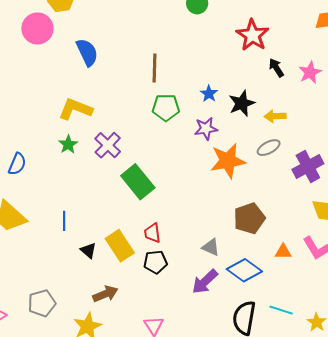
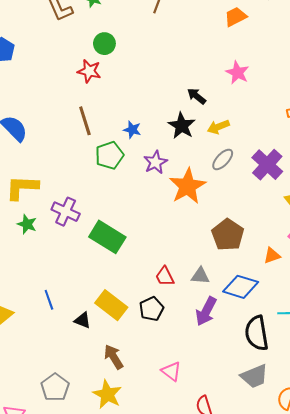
red star: (252, 35) -> (89, 71), moved, size x0.7
black arrow: (276, 68) -> (197, 96), moved
blue star: (209, 94) -> (132, 130), moved
red trapezoid: (152, 233) -> (165, 276), moved
brown arrow: (105, 294) -> (114, 357), turned -80

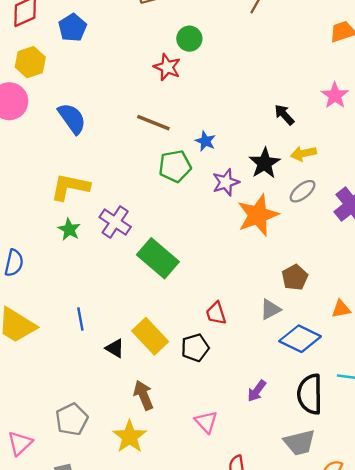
brown line: (85, 121) -> (153, 123), turned -60
black star: (182, 126) -> (265, 163), moved
brown pentagon: (228, 235) -> (295, 277), size x0.7
gray triangle: (200, 276) -> (270, 309), moved, turned -42
purple arrow: (206, 311) -> (257, 391), moved, size x0.7

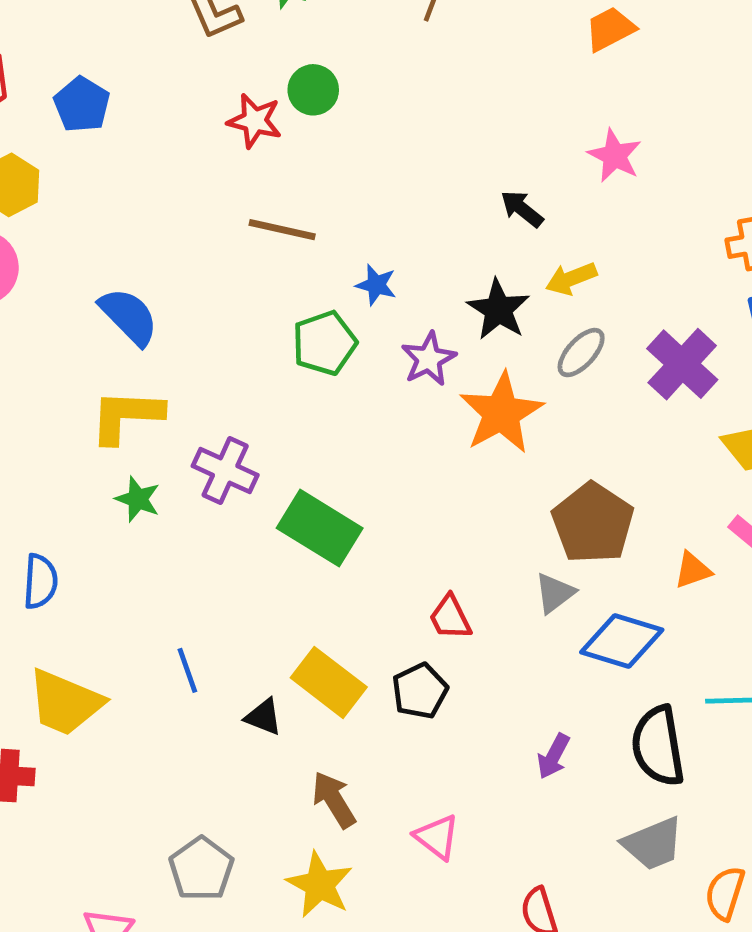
red star: (167, 67) -> (255, 121), moved
blue semicircle: (72, 118) -> (129, 316), moved
brown line: (153, 123) -> (282, 230), moved
brown pentagon: (295, 277) -> (593, 523), size x1.6
pink triangle: (206, 422) -> (437, 837), moved

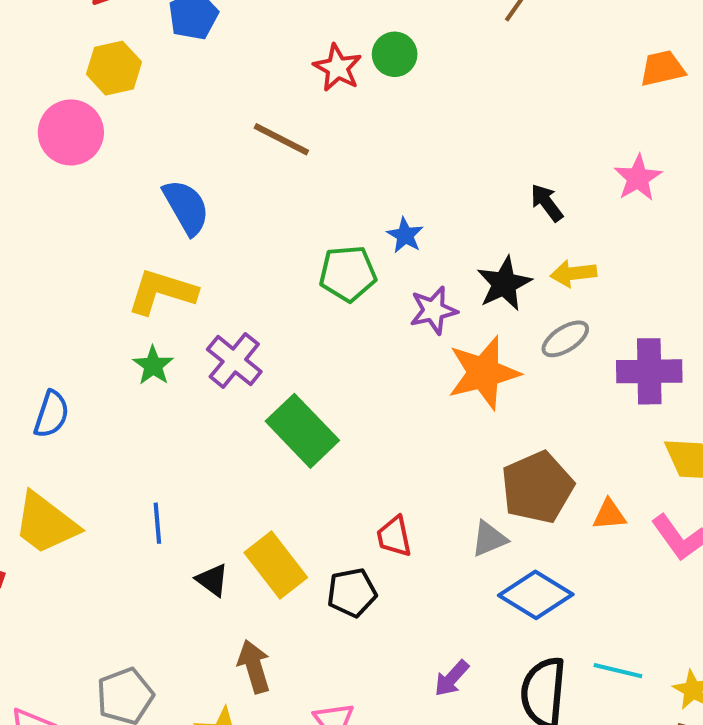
brown line: (282, 230) -> (281, 139), moved
purple cross: (682, 364) -> (649, 371), turned 32
orange triangle: (693, 570) -> (609, 515), moved

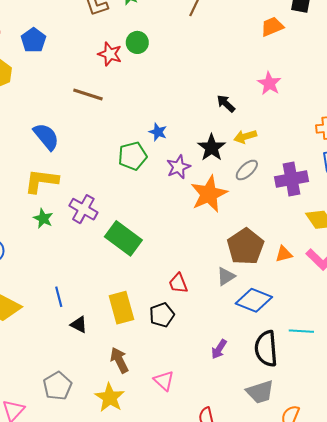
yellow rectangle: (276, 565) -> (121, 308), turned 32
black triangle: (212, 580) -> (79, 325), moved

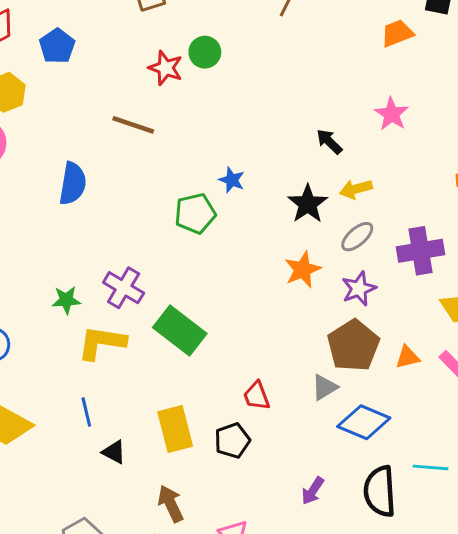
blue semicircle: (46, 137) -> (73, 184), turned 48
purple star: (178, 167) -> (359, 289), moved
yellow L-shape: (41, 181) -> (102, 343), moved
orange star: (209, 194) -> (303, 270), size x0.7
green star: (43, 218) -> (66, 300), turned -30

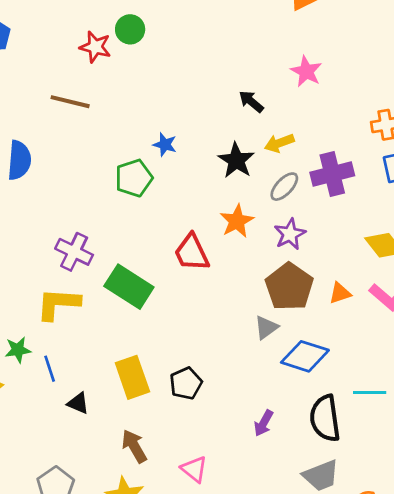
purple cross: (421, 251) -> (332, 174), moved
green star: (66, 300) -> (18, 350), moved
red trapezoid: (257, 396) -> (192, 253), moved, size x1.4

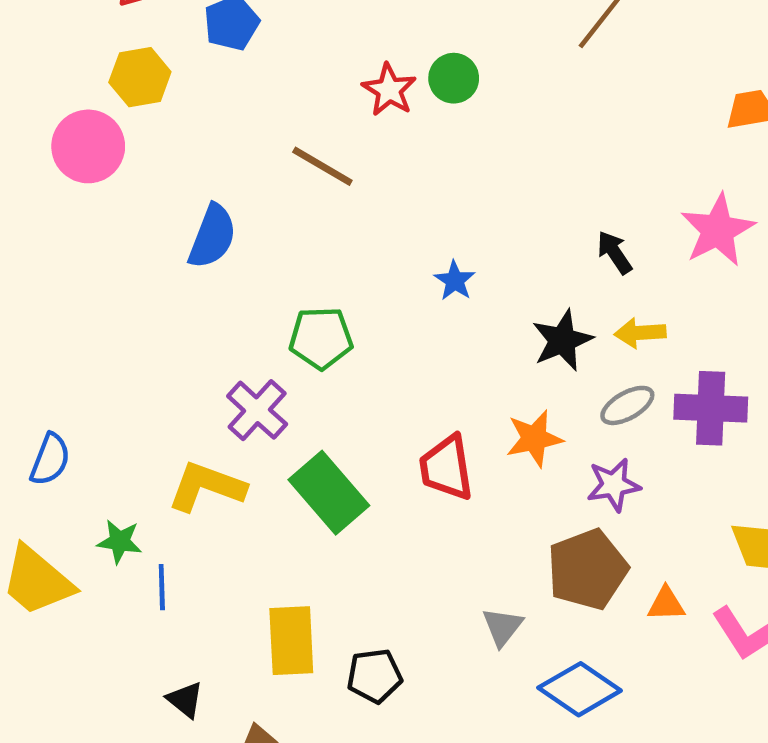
pink star: (306, 71) -> (718, 230), size x1.4
green pentagon: (134, 178) -> (321, 338), moved
gray triangle: (266, 327) -> (502, 627), moved, turned -32
black triangle: (78, 403) -> (185, 700), moved

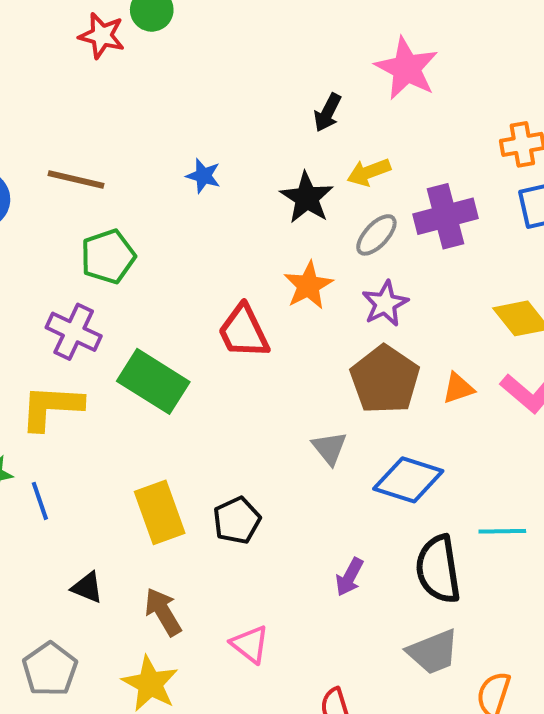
brown line: (322, 166) -> (76, 179), moved
black arrow: (615, 253) -> (328, 113), turned -102

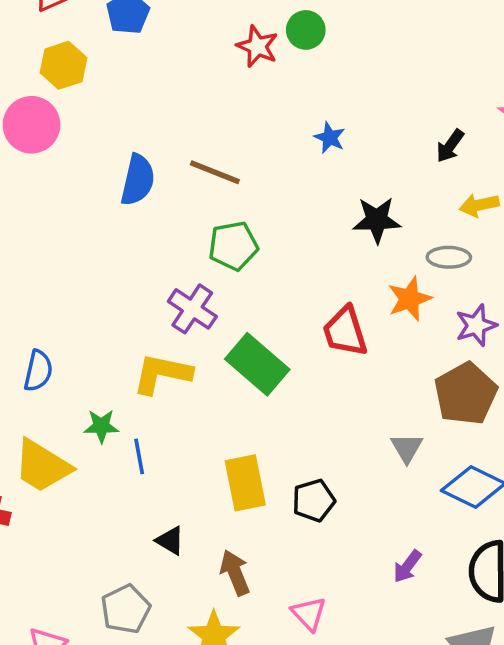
blue star: (203, 176) -> (330, 138), moved
black star: (307, 198) -> (377, 220), moved, turned 30
gray ellipse: (376, 235) -> (449, 257), moved, turned 39

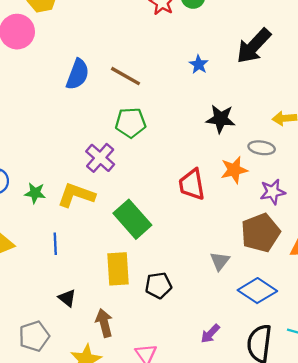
black arrow: (450, 146) -> (254, 46), moved, size x1.8
green rectangle: (257, 364) -> (132, 219), moved
green star: (101, 426) -> (35, 193), moved

